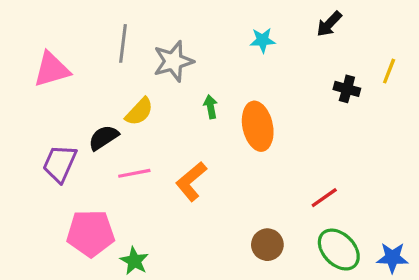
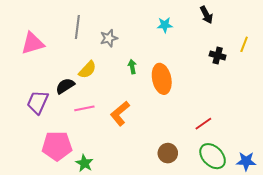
black arrow: (329, 24) -> (206, 15), turned -72
gray star: (173, 61) -> (109, 38), size x0.7

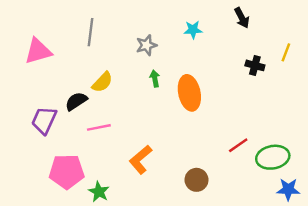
gray star: (109, 38) -> (146, 45), moved
orange L-shape: (120, 113) -> (141, 160), moved
green ellipse: (213, 156) -> (273, 157), moved, turned -56

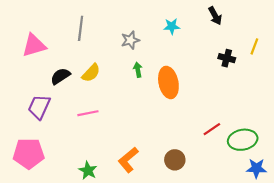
black semicircle: (76, 101) -> (60, 76), moved
orange L-shape: (141, 160) -> (128, 160), moved
pink pentagon: (67, 171) -> (29, 153), moved

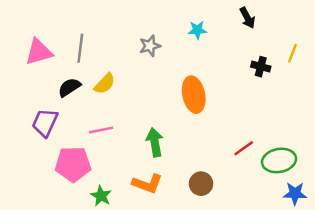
gray line: (81, 28) -> (80, 48), moved
green arrow: (138, 70) -> (155, 142), moved, size x1.6
pink pentagon: (29, 153) -> (73, 164), moved
orange L-shape: (128, 160) -> (147, 184), turned -120

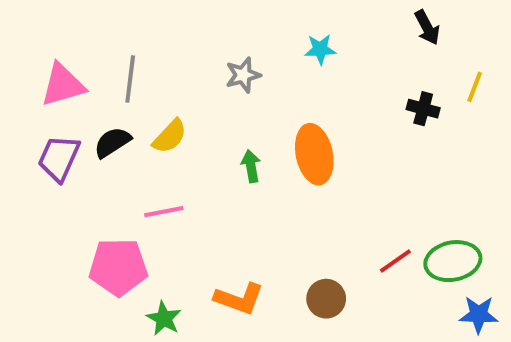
black arrow: (247, 18) -> (427, 27), moved
purple trapezoid: (45, 123) -> (59, 158), moved
green arrow: (155, 142) -> (251, 166), moved, size x0.7
red line: (244, 148) -> (395, 261), moved

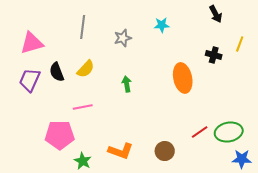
gray line: (130, 79) -> (83, 27), moved
black semicircle: (112, 142) -> (57, 72), turned -78
orange ellipse: (314, 154) -> (183, 78), moved

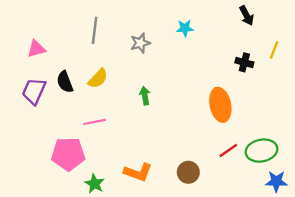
pink triangle: (32, 43) -> (36, 49), size x0.7
orange ellipse: (183, 78) -> (220, 105), moved

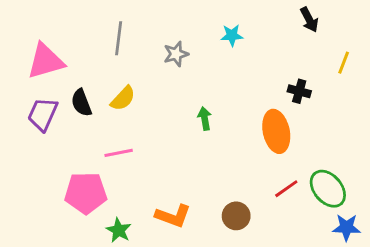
pink triangle: (36, 49) -> (46, 61), size x1.6
black cross: (244, 62) -> (299, 91), moved
green arrow: (145, 96) -> (205, 118), moved
green ellipse: (261, 151) -> (328, 189), turned 60

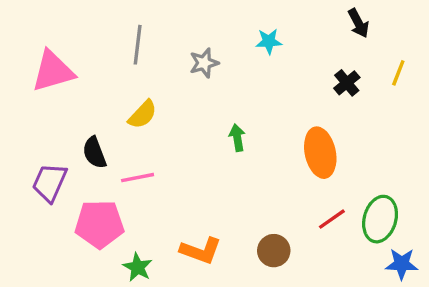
black cross: (299, 91) -> (347, 83), moved, turned 35
black semicircle: (81, 103) -> (94, 153), moved
purple trapezoid: (43, 114) -> (50, 183), moved
green ellipse: (328, 189) -> (380, 219), turned 57

